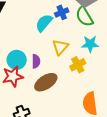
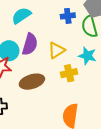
cyan semicircle: (44, 23) -> (21, 16), moved
purple semicircle: (36, 61) -> (30, 44), moved, size x1.5

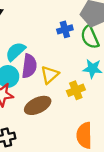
cyan semicircle: (21, 16) -> (16, 51), moved
yellow triangle: (57, 50) -> (50, 75), moved

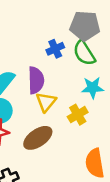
purple semicircle: (29, 66) -> (36, 80), moved

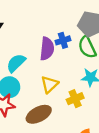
purple semicircle: (36, 80) -> (47, 49), moved

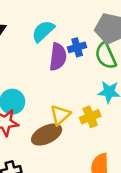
cyan semicircle: (16, 63) -> (43, 31), moved
yellow triangle: (49, 84) -> (60, 115), moved

